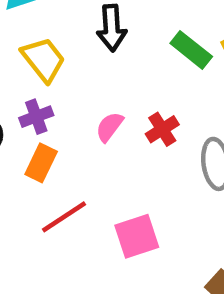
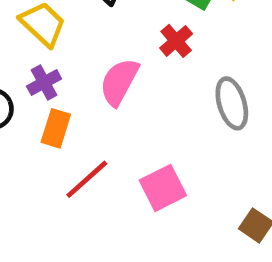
pink semicircle: (109, 127) -> (119, 82), size x1.5
red cross: (162, 129) -> (176, 41), moved

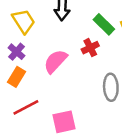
purple cross: (44, 83) -> (17, 52), turned -35

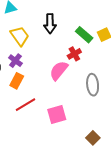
pink semicircle: (55, 61) -> (59, 71), moved

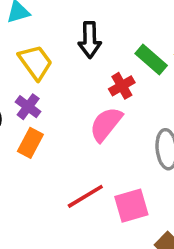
red cross: (74, 54) -> (122, 86), moved
red line: (26, 105) -> (85, 196), moved
pink square: (57, 115) -> (131, 206), moved

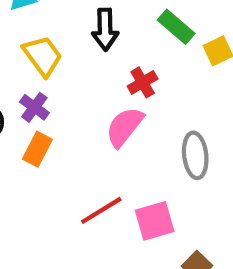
green rectangle: (151, 59) -> (176, 27), moved

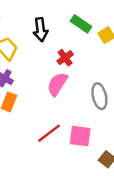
pink square: (155, 221) -> (80, 136), turned 30

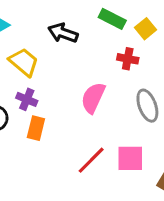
black arrow: (41, 30) -> (63, 33), turned 125
red cross: (65, 58) -> (128, 59), moved, turned -35

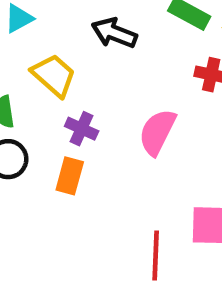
purple cross: (27, 99) -> (82, 129), moved
red line: (91, 160) -> (156, 256), moved, turned -44

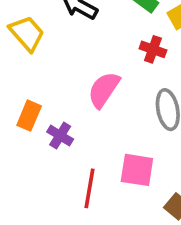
purple cross: (82, 129) -> (60, 136), moved

